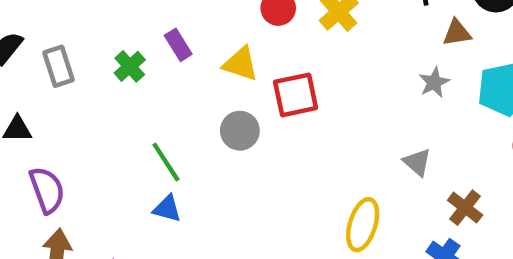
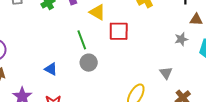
gray circle: (240, 131) -> (89, 63), moved
green line: (166, 162) -> (82, 40), moved

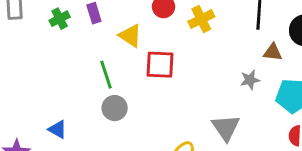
blue triangle: (51, 69) -> (58, 129), moved
gray triangle: (166, 73) -> (226, 128), size x1.5

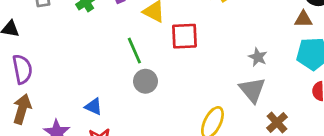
brown triangle: (273, 52) -> (303, 19), moved
gray star: (250, 80) -> (258, 57), moved, turned -30

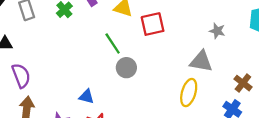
gray triangle: (252, 90) -> (201, 61), moved, turned -30

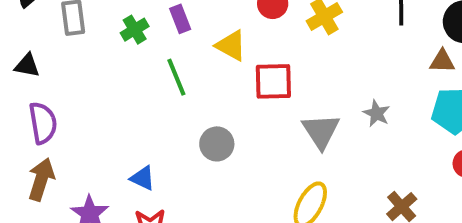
green line: (113, 43) -> (176, 77), moved
gray triangle: (201, 61) -> (321, 131), moved, turned 35

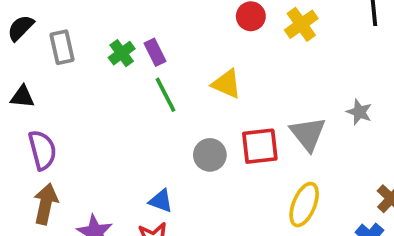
purple rectangle: (180, 19) -> (155, 52), moved
yellow triangle: (231, 46) -> (227, 84), moved
red square: (273, 81) -> (260, 146), moved
blue triangle: (143, 178) -> (161, 201), moved

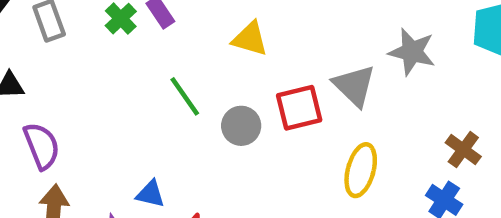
green line: (166, 95) -> (185, 96), moved
gray star: (359, 112) -> (412, 52), size x1.5
blue triangle: (161, 201) -> (151, 194), moved

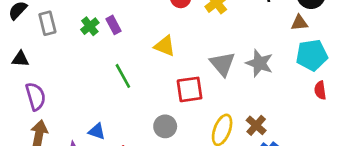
gray triangle: (354, 86) -> (222, 64), moved
gray circle: (241, 126) -> (165, 126), moved
brown cross: (463, 150) -> (256, 125), moved

